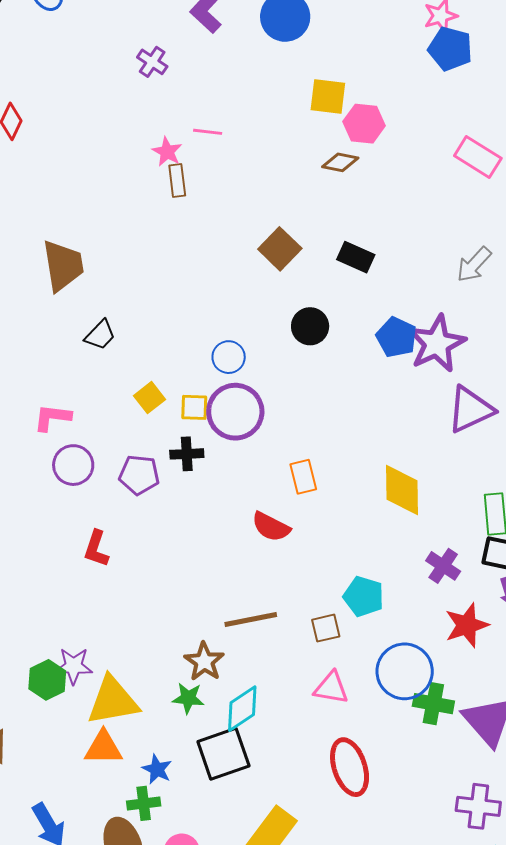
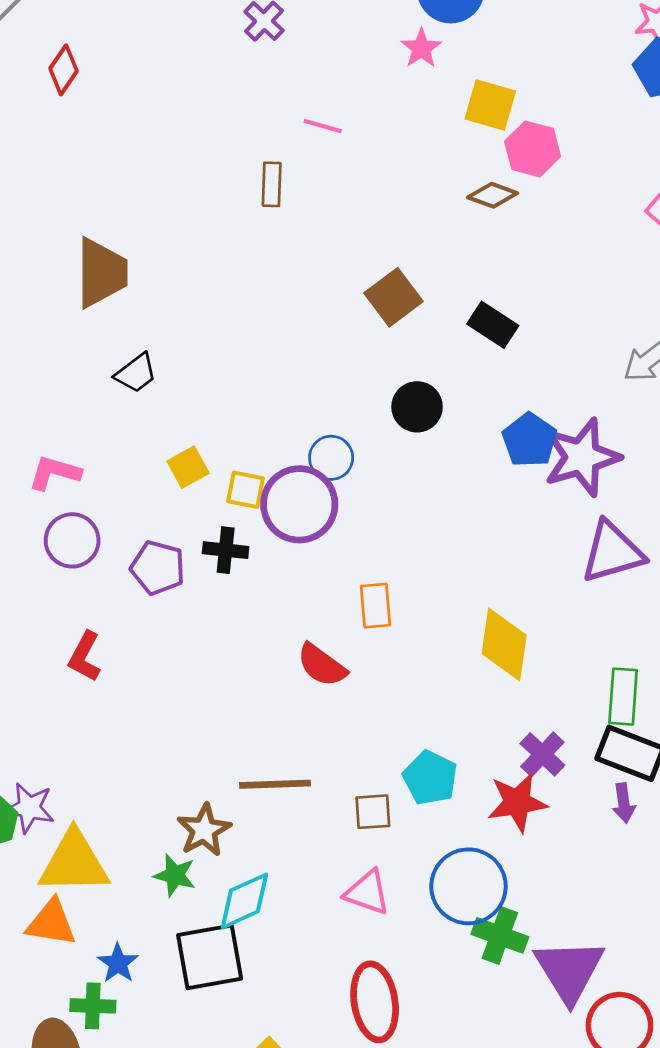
pink star: (167, 152) -> (421, 48), moved
blue circle: (229, 357) -> (331, 458), moved
red star: (467, 625) -> (517, 802), moved

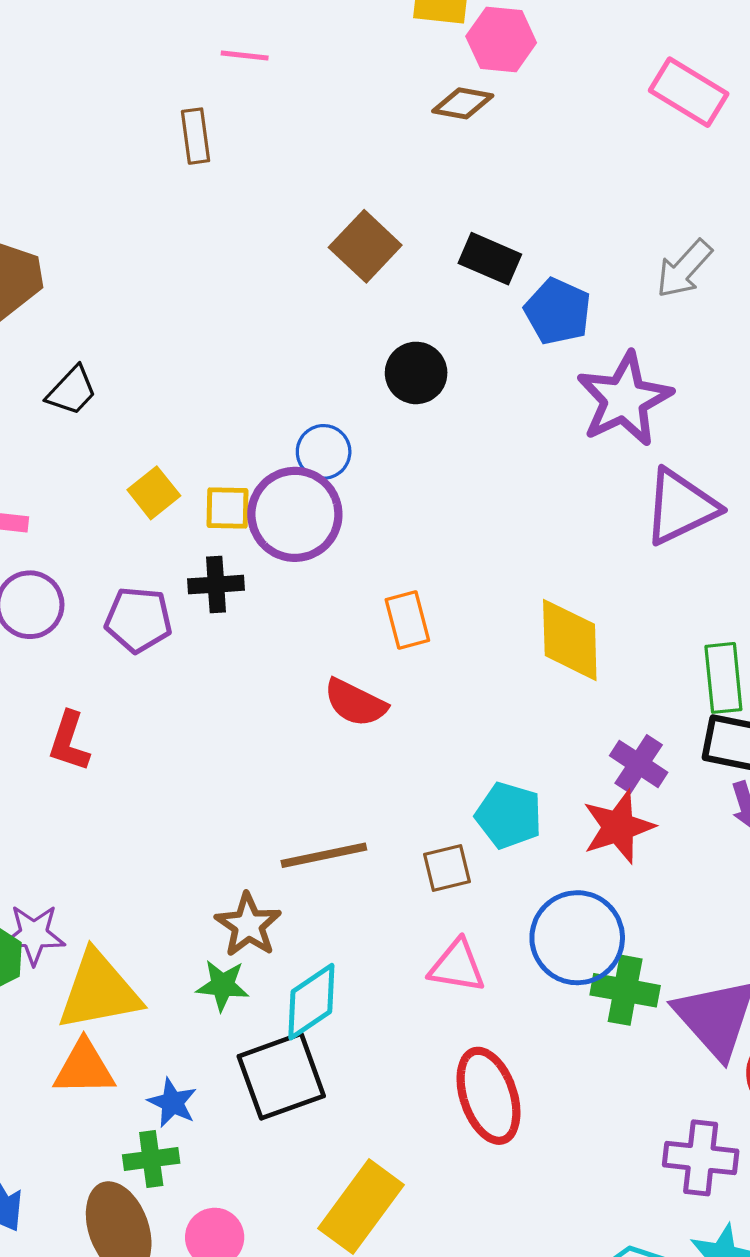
blue pentagon: (530, 440) -> (558, 311), moved

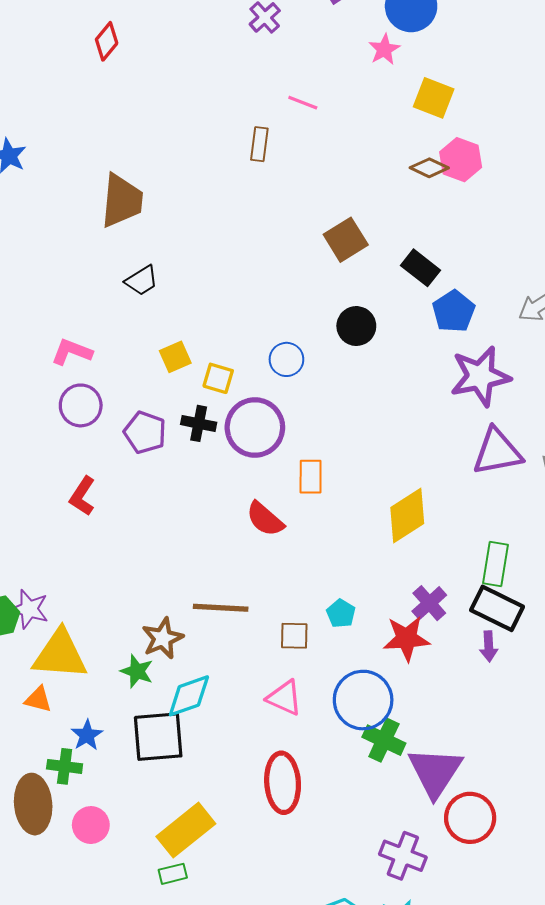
pink hexagon: (501, 39) -> (461, 160), moved
purple circle: (295, 514) -> (255, 428), moved
yellow diamond: (570, 640) -> (407, 516), turned 44
cyan pentagon: (509, 815) -> (341, 613), size x0.7
orange triangle: (84, 1068) -> (38, 699), size x0.7

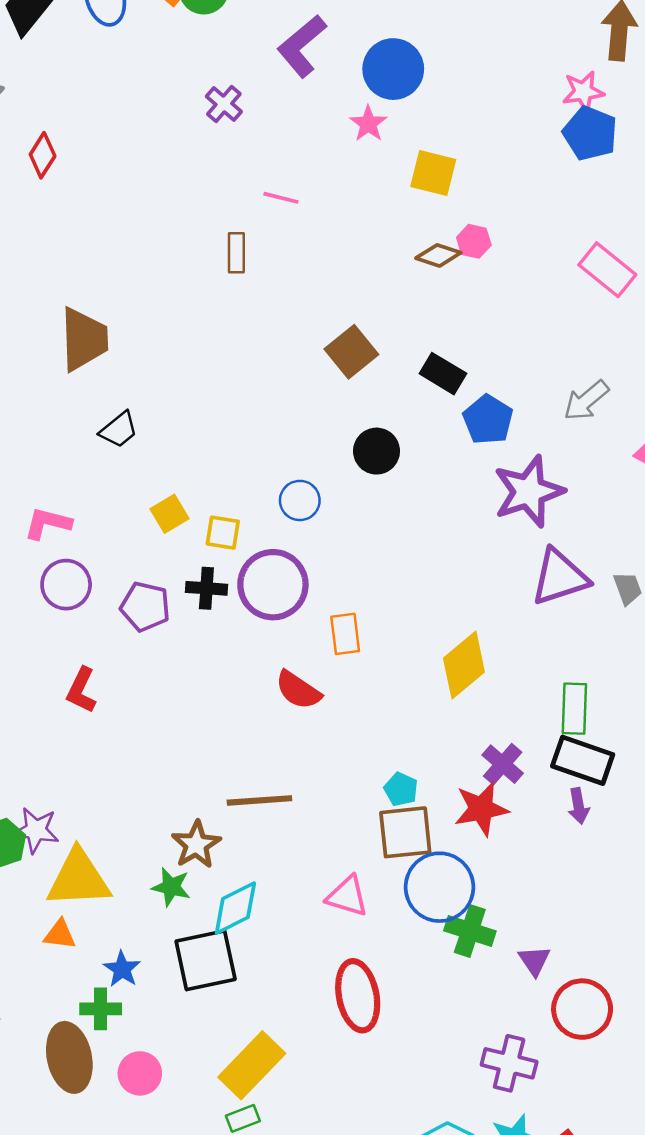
pink hexagon: (461, 160) -> (474, 241), size x0.7
brown square: (294, 636) -> (405, 832), moved, size x1.6
purple triangle: (435, 772) -> (534, 961), size x0.5

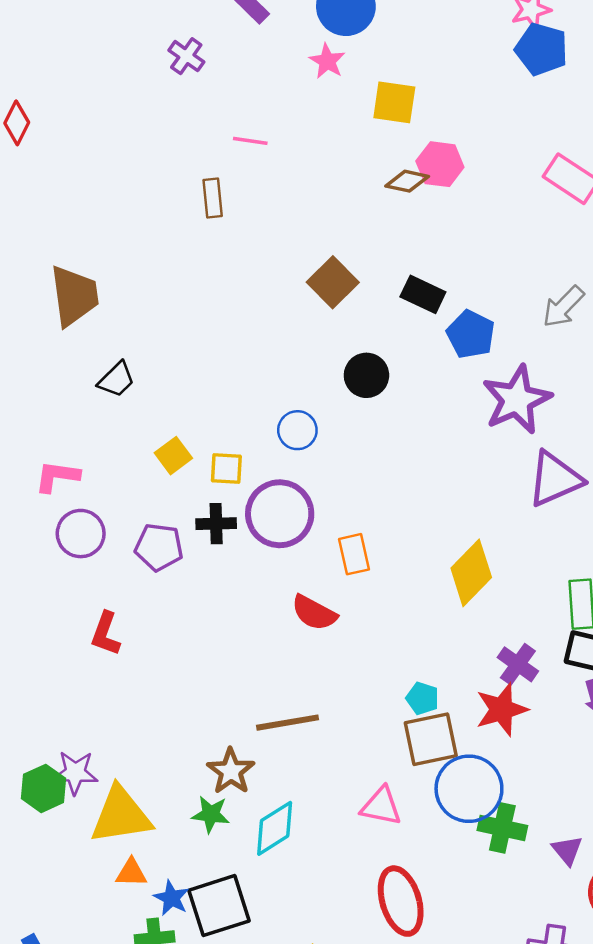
pink hexagon: (474, 241) -> (440, 164), size x1.4
orange triangle: (60, 934) -> (131, 873), moved
black square: (206, 960) -> (219, 906), moved

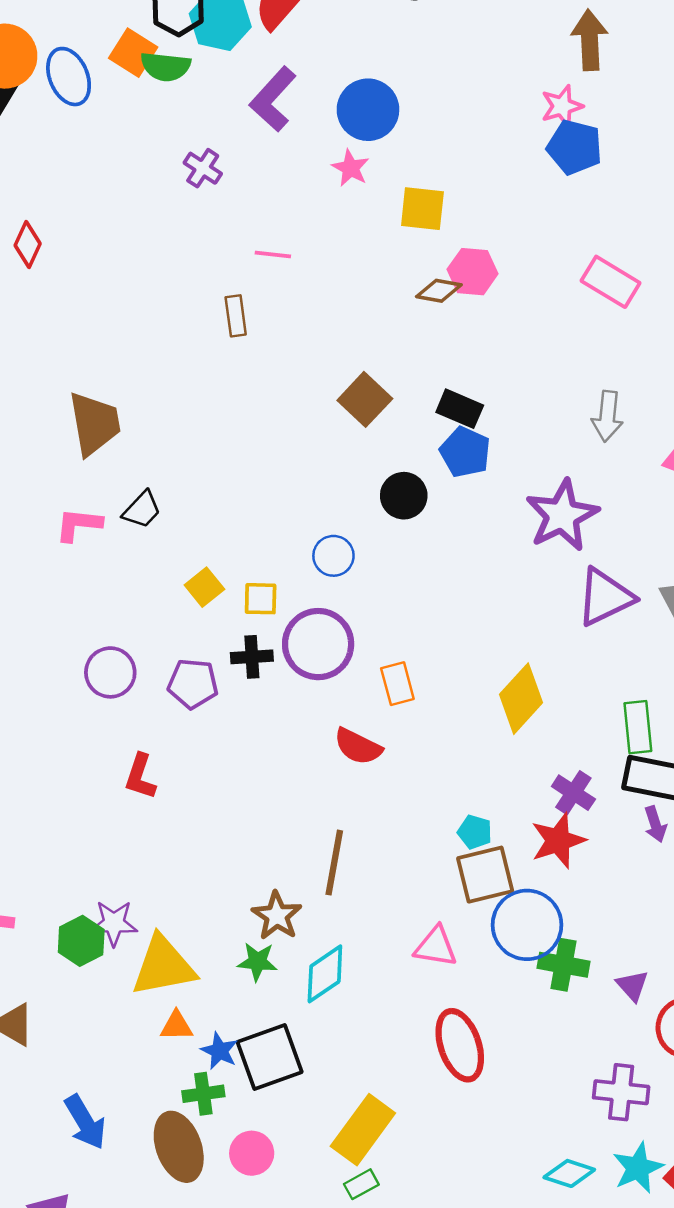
gray arrow: (563, 307) -> (607, 416), turned -36
blue pentagon: (471, 334) -> (465, 452), moved
pink L-shape: (57, 476) -> (79, 525), moved
brown line: (287, 723) -> (334, 863), turned -68

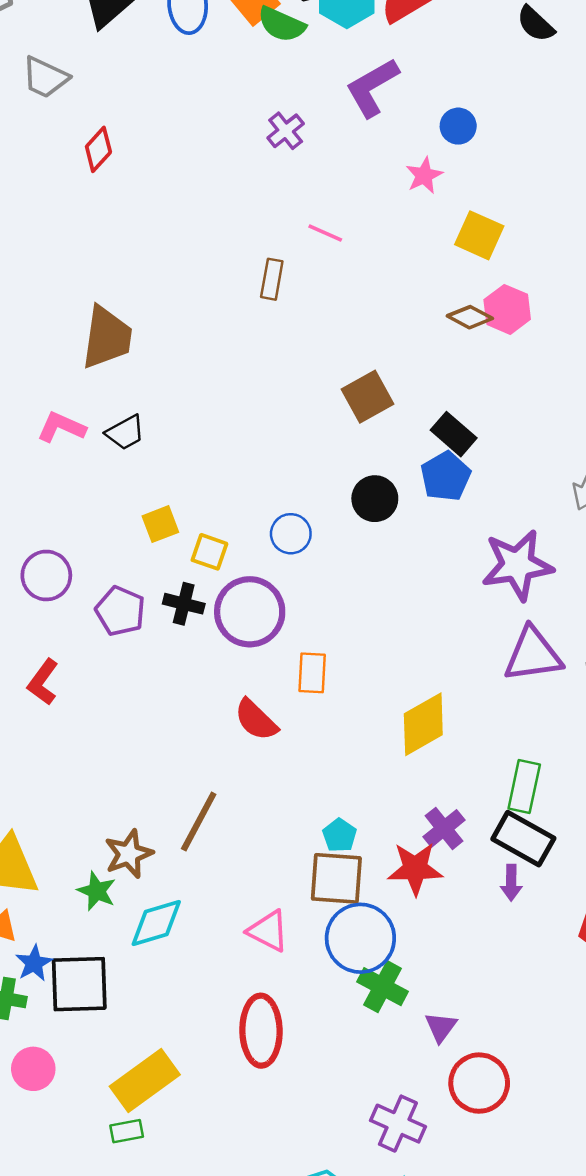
blue circle: (368, 110) -> (458, 126), size x0.6

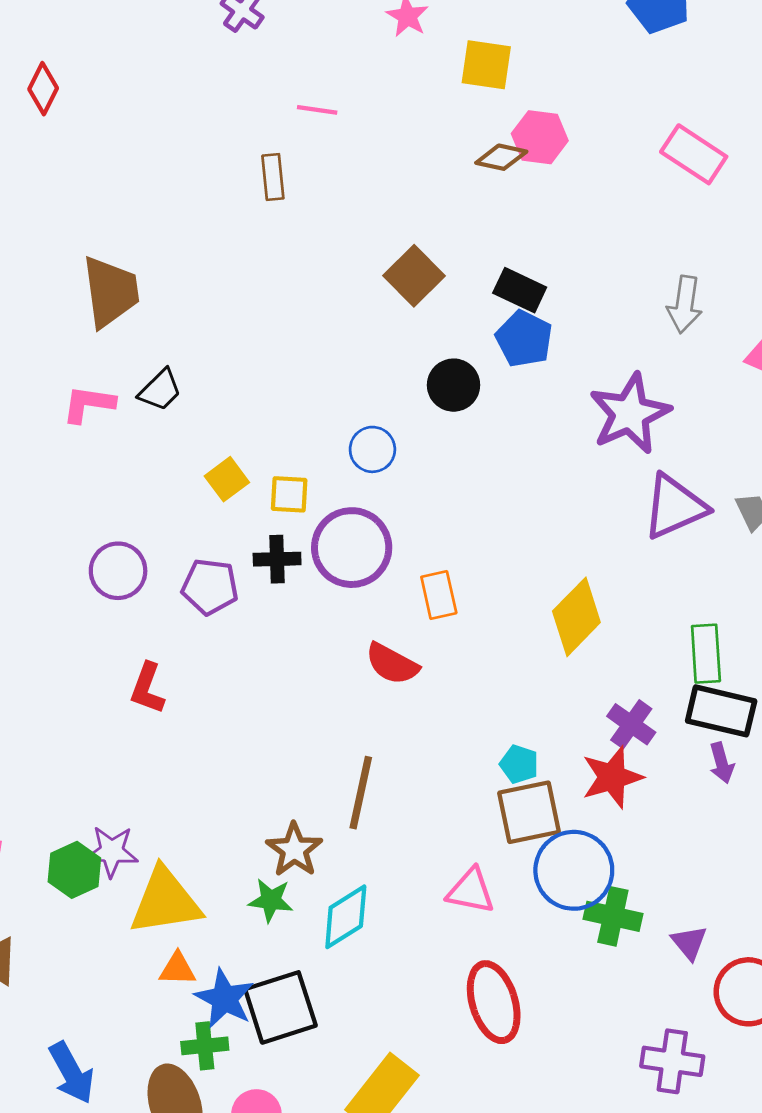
blue star: (34, 963) -> (225, 999), size x1.4

